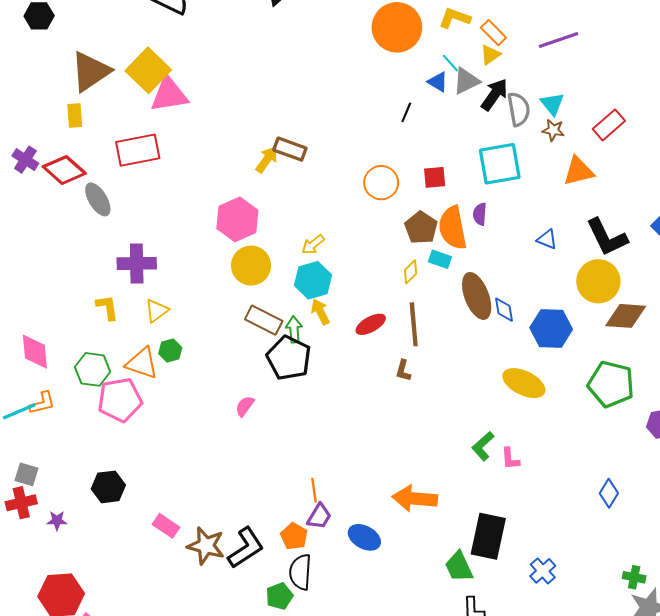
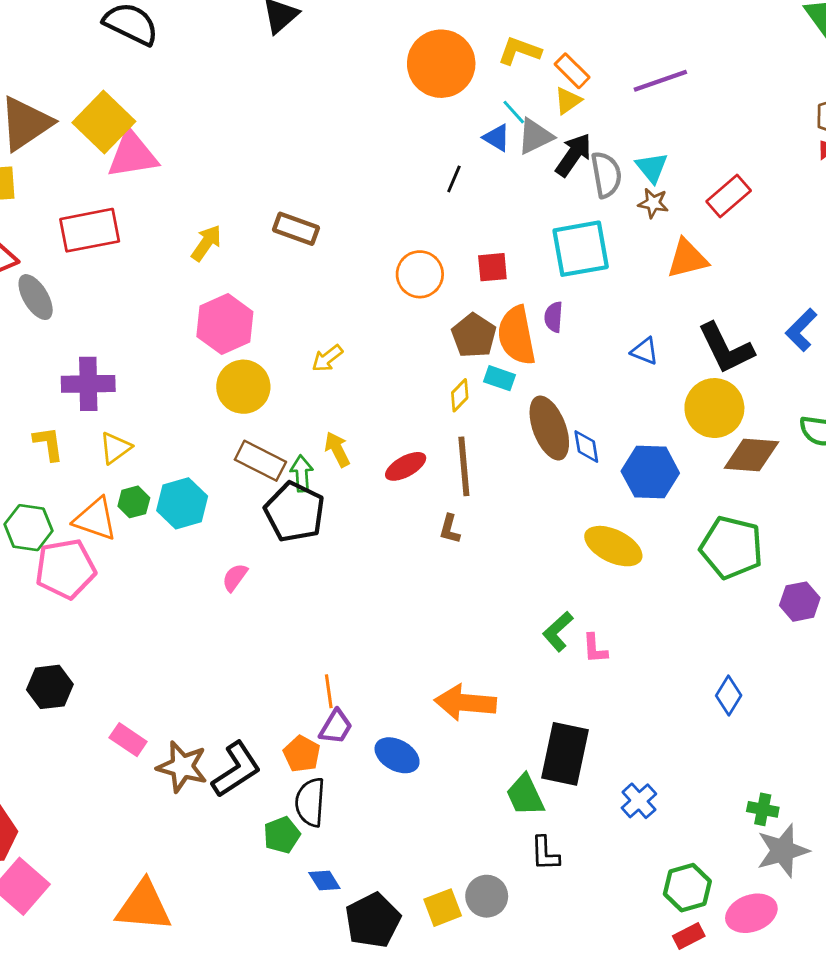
yellow arrow: (267, 160) -> (206, 243), moved
cyan hexagon: (313, 280) -> (182, 503), moved

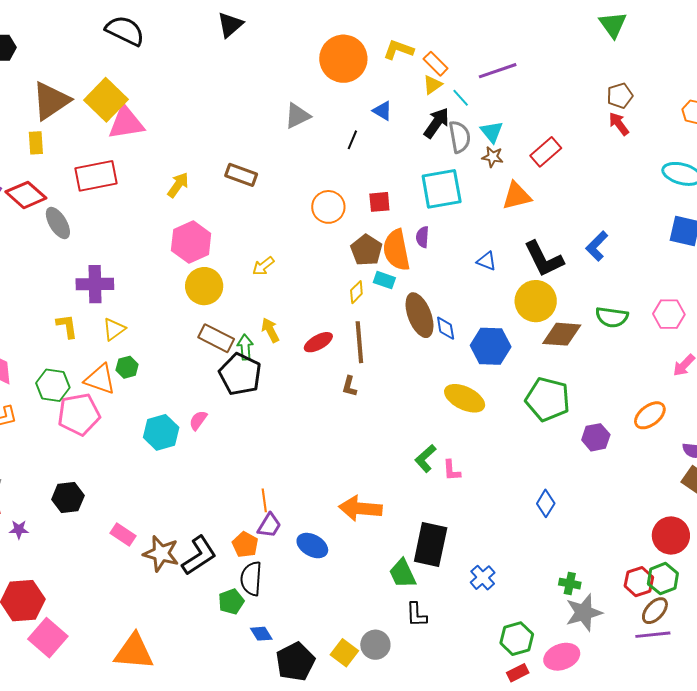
cyan line: (514, 112) -> (461, 98), moved
gray triangle: (535, 136) -> (297, 116), moved
cyan hexagon: (182, 503) -> (161, 432), moved
yellow square: (443, 908) -> (344, 653), turned -32

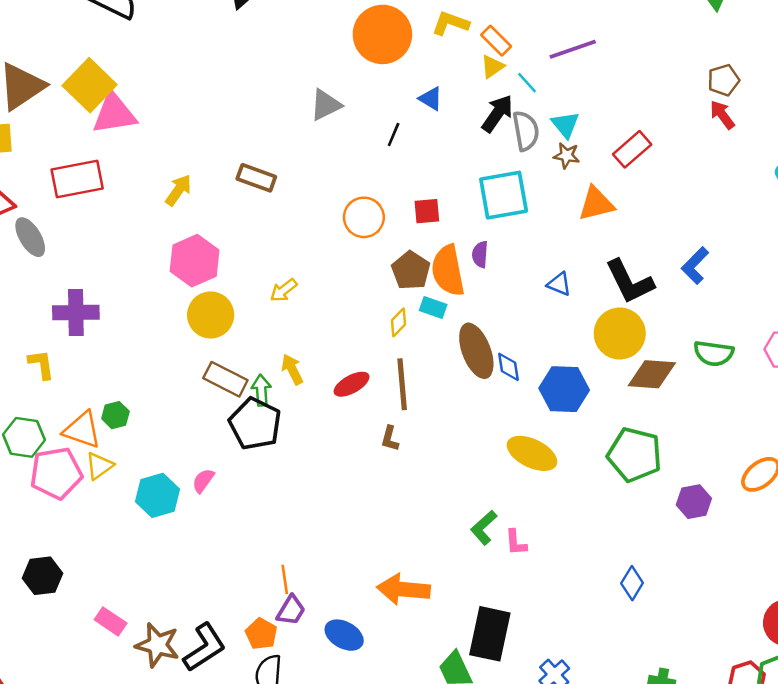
yellow triangle: (114, 329) -> (99, 466), moved

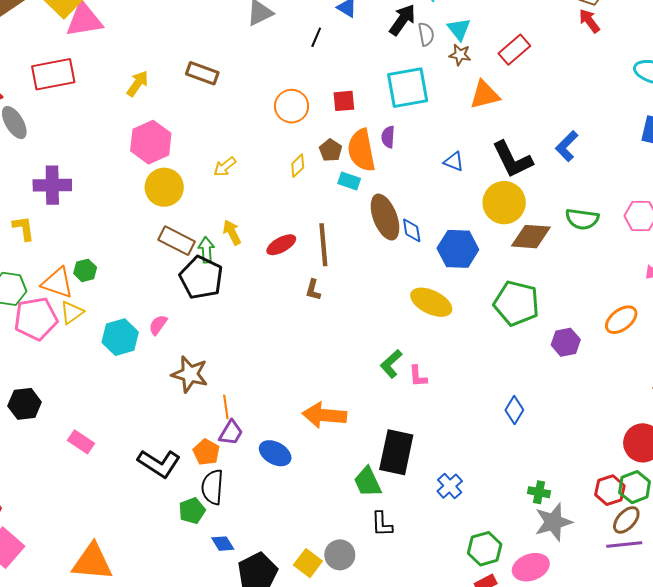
gray semicircle: (526, 131) -> (426, 34), size x0.7
brown pentagon: (411, 270) -> (331, 150), size x0.7
yellow diamond: (398, 322) -> (298, 166), moved
brown star: (157, 645) -> (190, 374), moved
black L-shape: (204, 647) -> (159, 463), turned 66

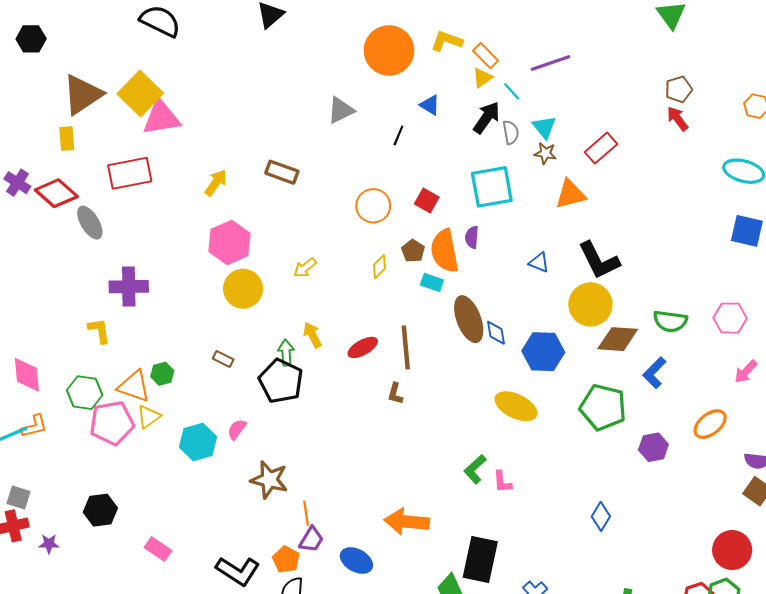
red square: (344, 101) -> (427, 201), turned 35
blue L-shape: (567, 146) -> (654, 373), moved
brown rectangle: (177, 241) -> (223, 359), moved, size x0.6

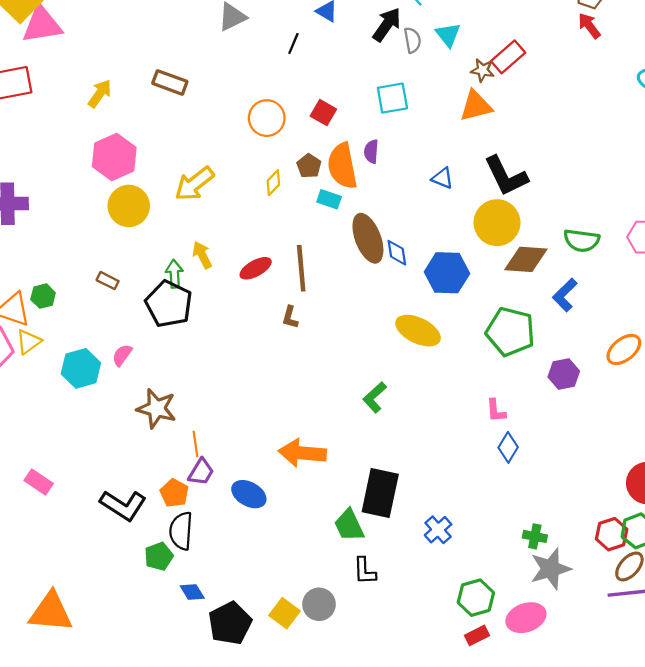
brown star: (545, 153) -> (483, 70), moved
cyan square: (492, 187) -> (392, 98), size x0.7
yellow arrow: (305, 268) -> (194, 184), size x1.6
pink L-shape: (502, 482) -> (496, 411), moved

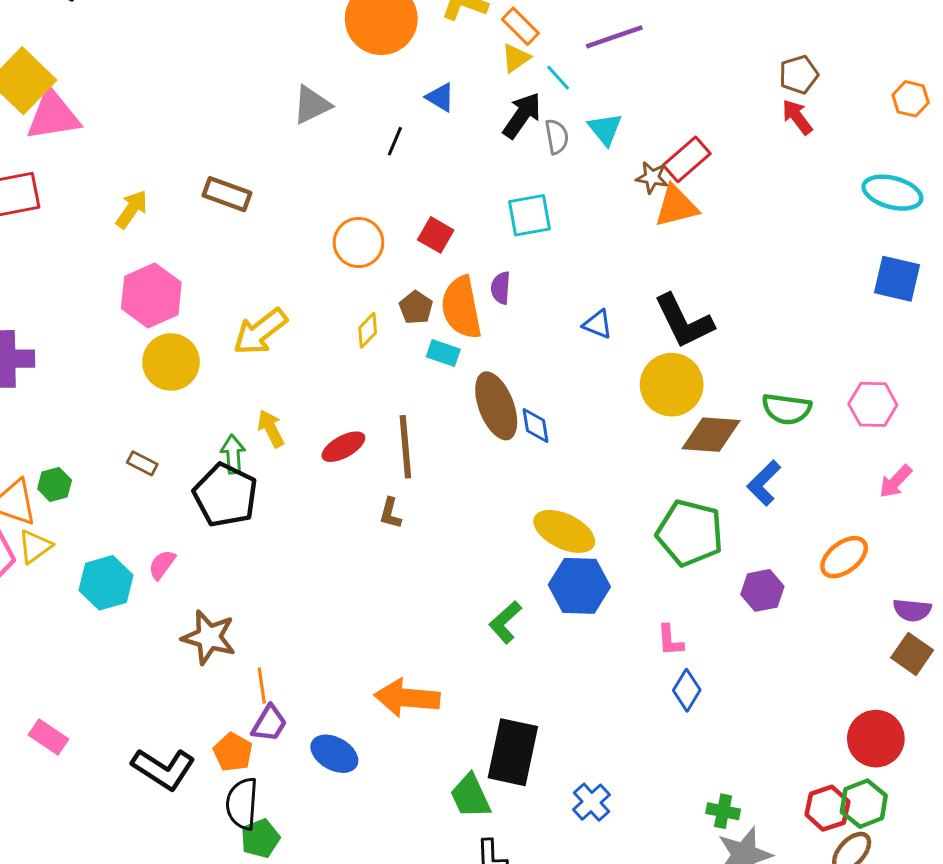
orange triangle: (476, 106) -> (676, 206), moved
blue hexagon: (447, 273) -> (579, 586), moved
green pentagon: (159, 556) -> (260, 838), moved

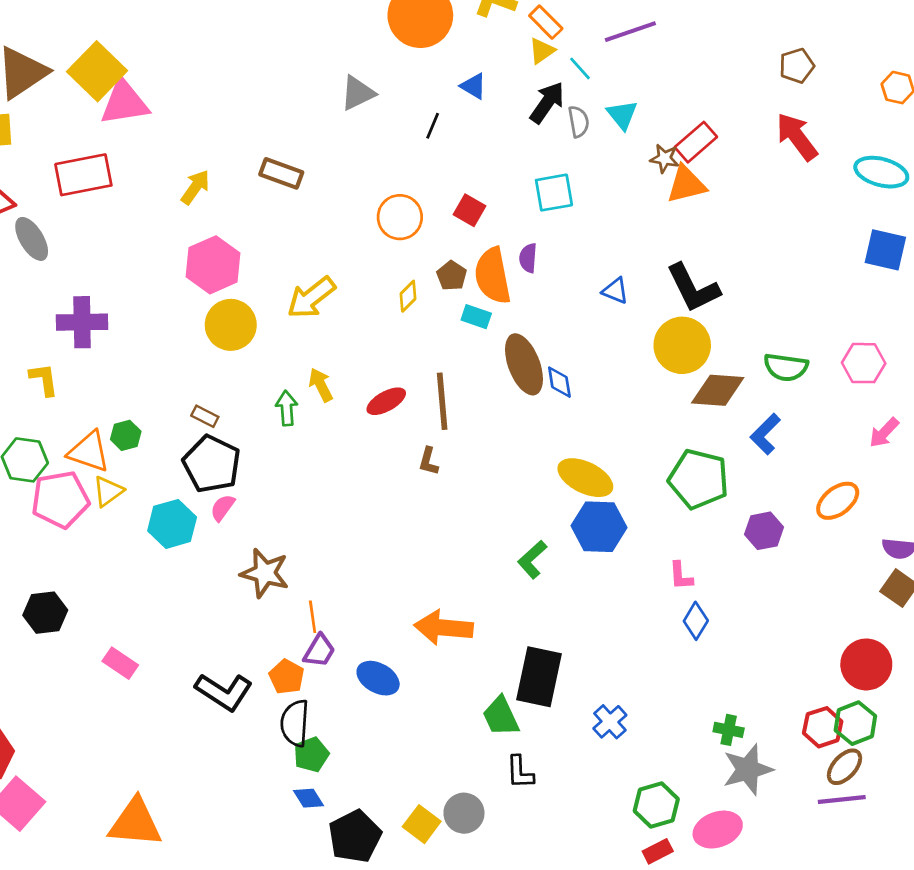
red arrow: (797, 117) -> (797, 137), moved, size x1.5
black pentagon: (225, 495) -> (212, 464), moved

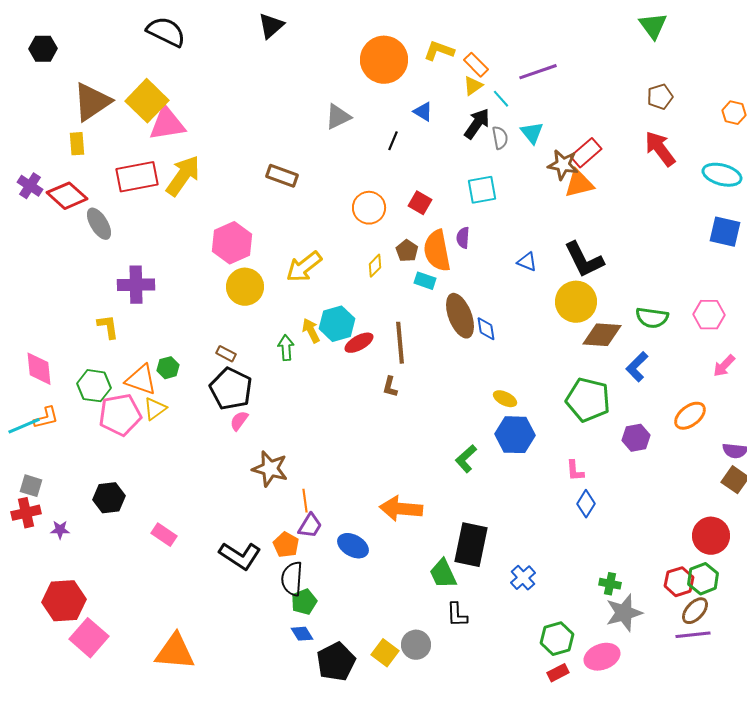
brown star: (664, 158) -> (563, 165), size x1.4
yellow arrow: (195, 187) -> (183, 176), moved, size x1.6
yellow ellipse: (585, 478) -> (505, 399), size x0.6
cyan hexagon: (172, 524) -> (337, 324), moved

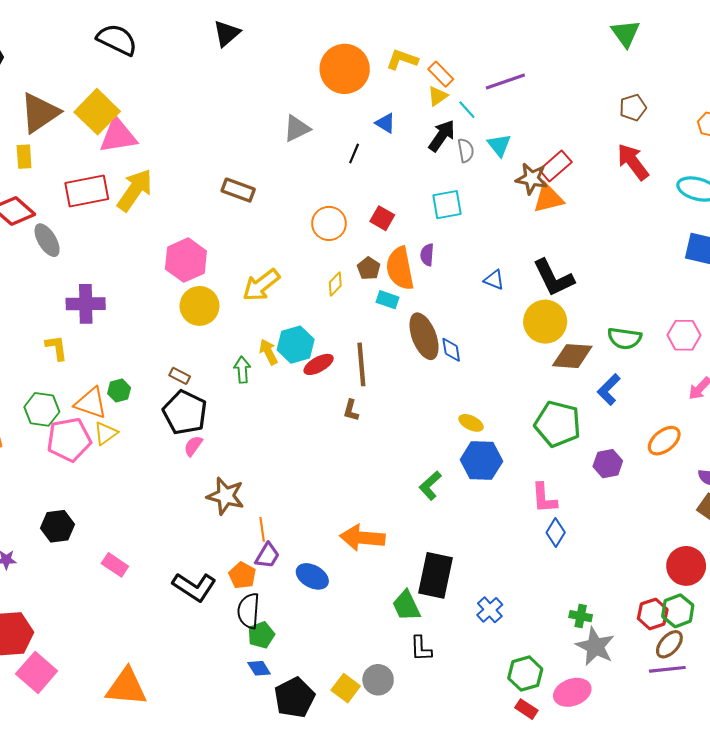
pink L-shape: (575, 471) -> (544, 498), size x1.4
gray star: (624, 613) -> (595, 646), turned -30
red rectangle: (558, 673) -> (526, 709), turned 60

